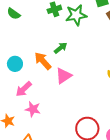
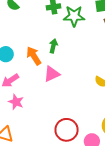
green arrow: (61, 48) -> (53, 46), turned -48

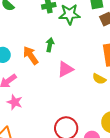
pink triangle: (52, 74) -> (65, 69), moved

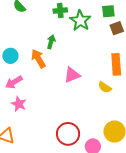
green star: (70, 14) -> (80, 21), turned 30
green arrow: (50, 45) -> (51, 42), moved

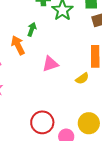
yellow semicircle: (105, 87) -> (82, 78), turned -72

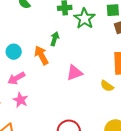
yellow semicircle: (82, 78) -> (107, 86), turned 72

